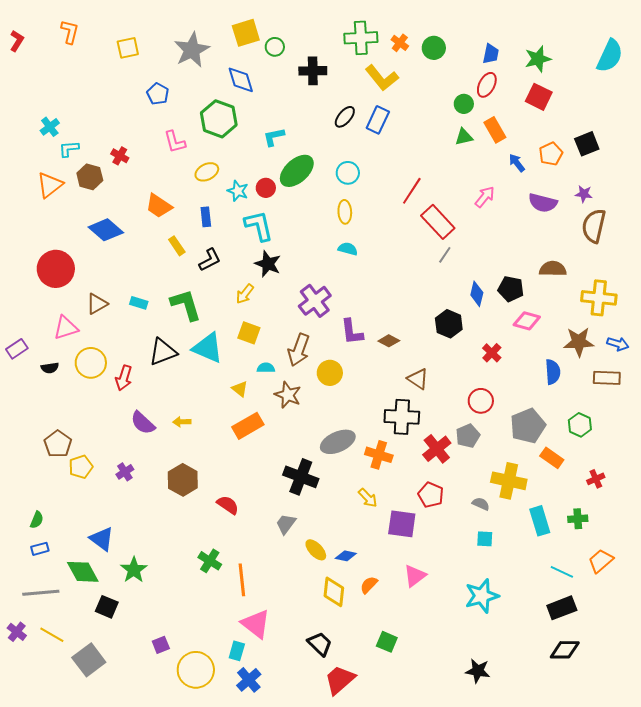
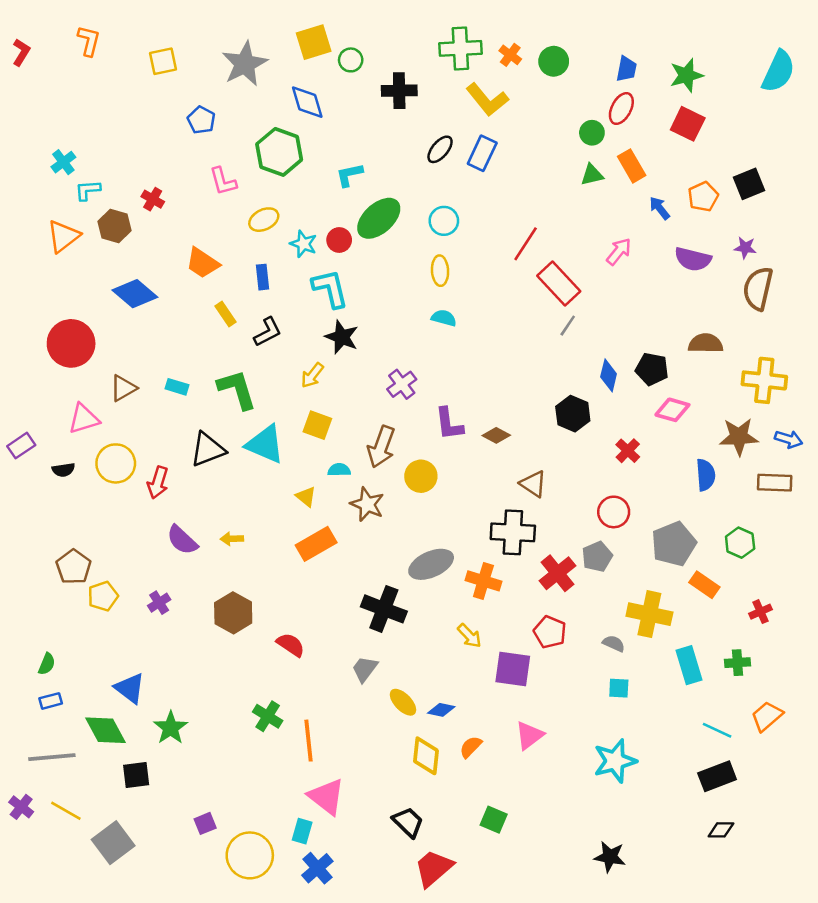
purple cross: (315, 301) -> (402, 384), size x0.7
black square: (107, 607) -> (136, 775), turned -30
black diamond: (565, 650) -> (721, 830), size x0.7

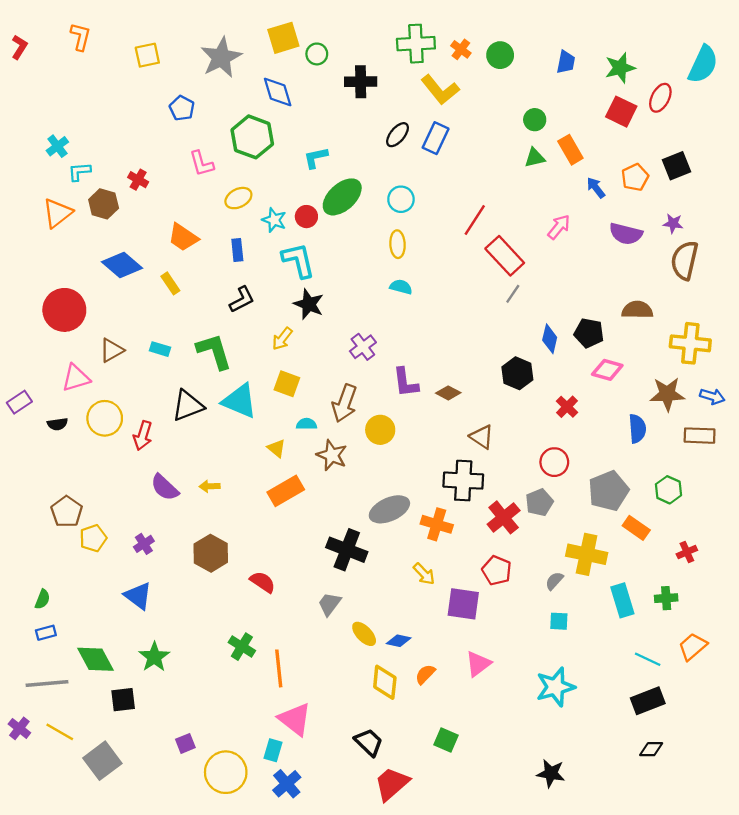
red ellipse: (621, 108) -> (660, 98), moved
yellow rectangle: (226, 314) -> (170, 283), moved
gray semicircle: (614, 643) -> (554, 581), turned -72
blue triangle: (130, 688) -> (138, 596), moved

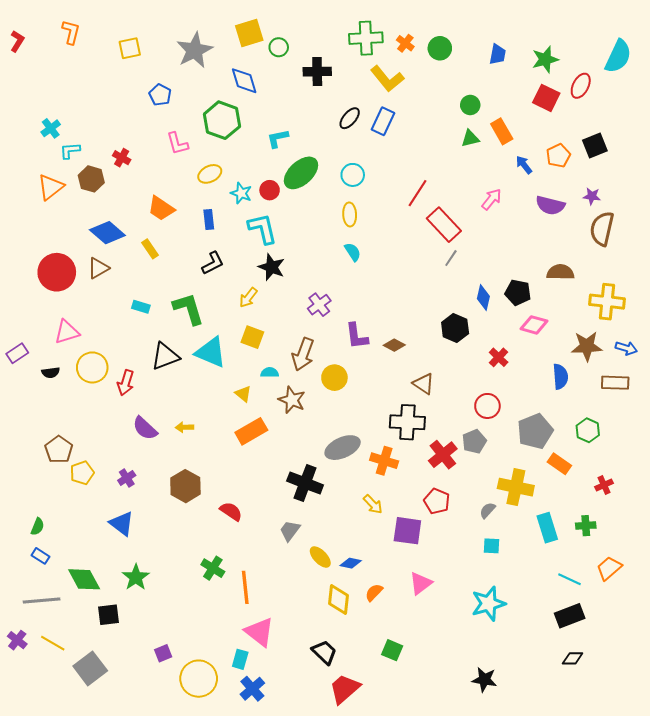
cyan semicircle: (401, 287) -> (353, 252), turned 42
brown triangle: (112, 350) -> (98, 268), moved
blue rectangle: (46, 633) -> (41, 556), turned 48

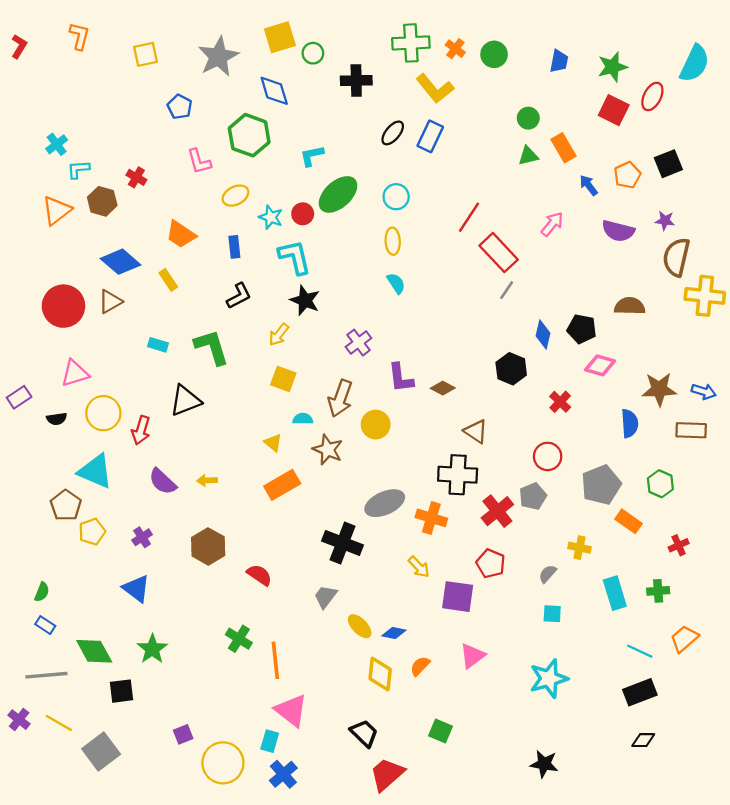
yellow cross: (607, 302) -> (705, 296), moved
cyan triangle: (211, 352) -> (95, 471), moved
yellow cross: (516, 487) -> (579, 548), size x0.6

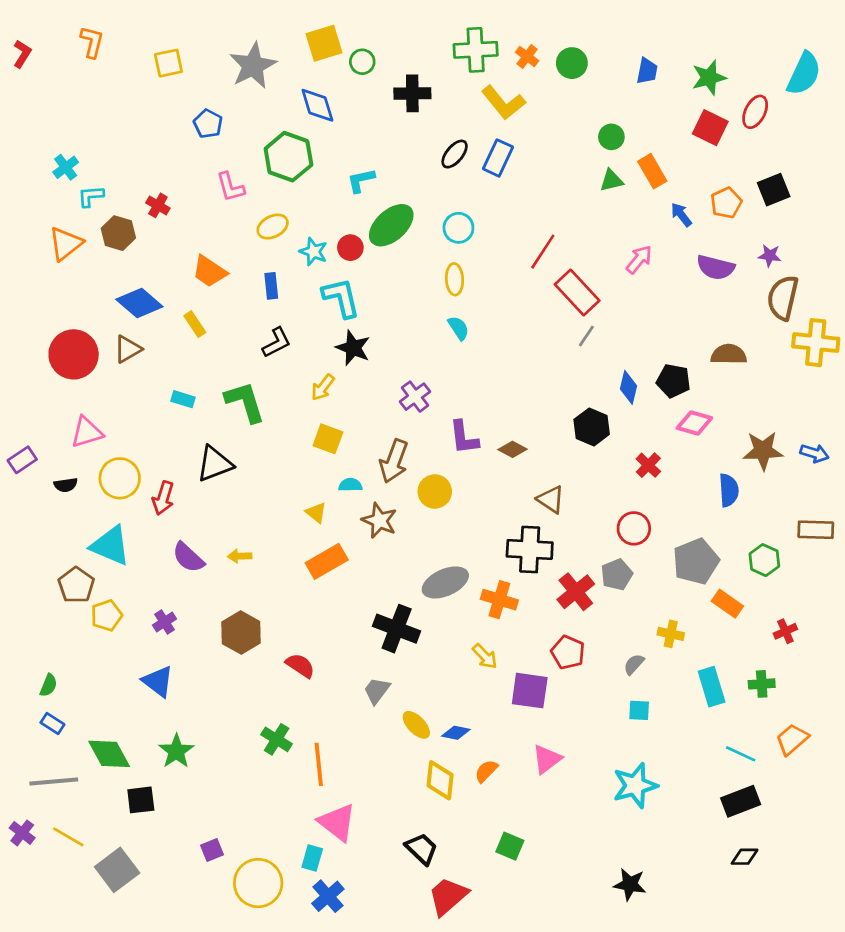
brown rectangle: (691, 430) -> (816, 530), moved

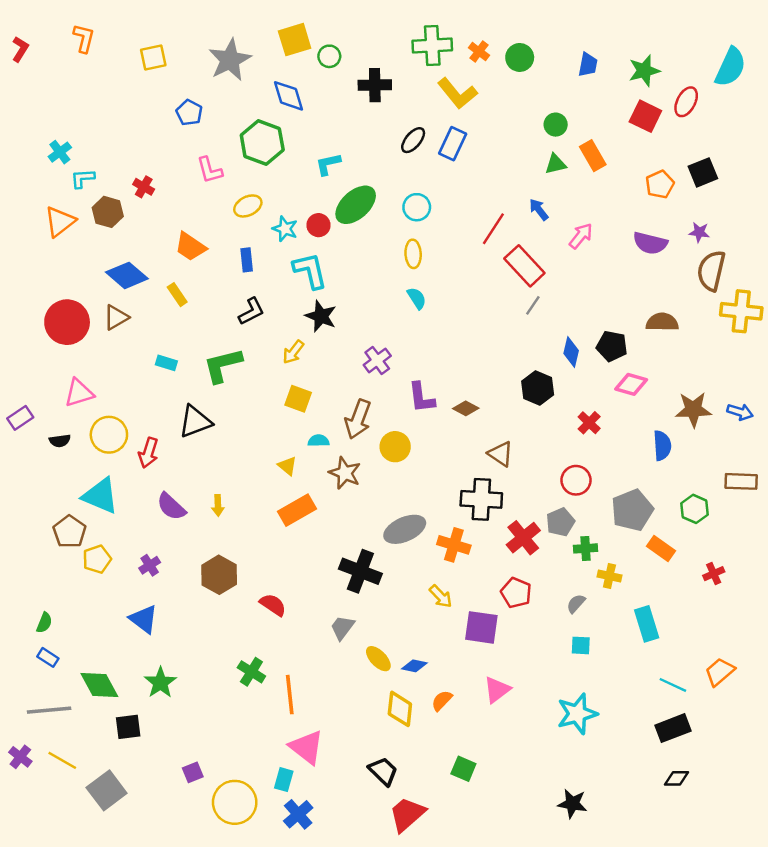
blue arrow: (681, 215) -> (539, 210), moved
green L-shape: (245, 402) -> (223, 365), turned -87
yellow arrow: (240, 556) -> (218, 505), turned -90
green cross: (762, 684) -> (586, 548), moved

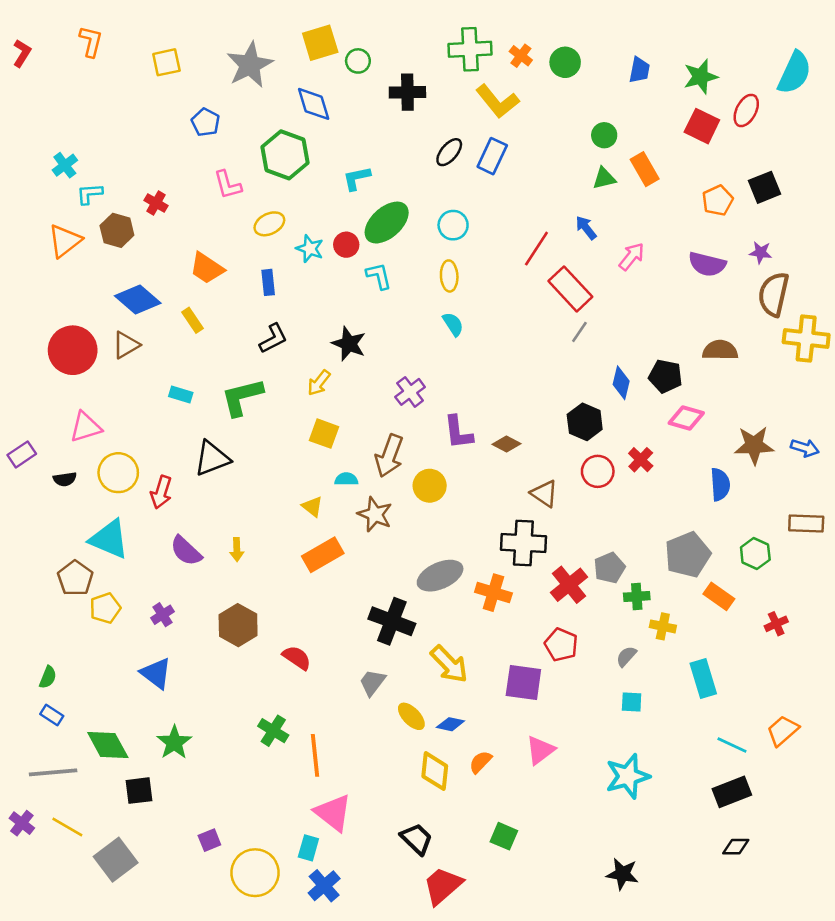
cyan L-shape: (310, 271) -> (379, 276), moved, size x0.7
red circle: (576, 480) -> (598, 471), moved
yellow arrow: (441, 596) -> (449, 664), moved, size x1.5

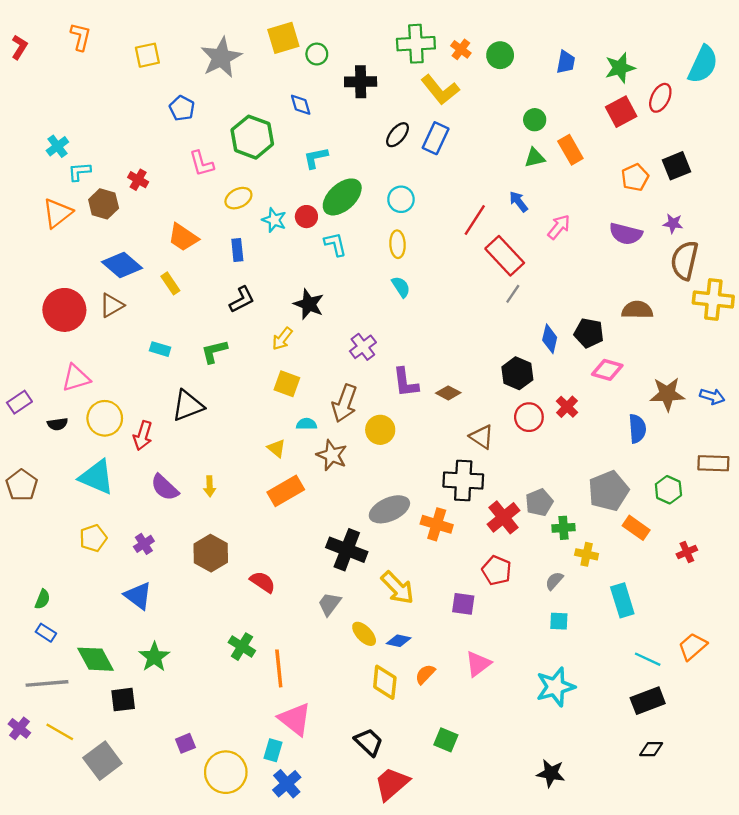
blue diamond: (314, 104) -> (301, 105), moved, size x0.7
red square: (702, 126) -> (621, 112), turned 36
green L-shape: (242, 397) -> (214, 351), size x0.7
brown pentagon: (75, 578) -> (22, 485), moved
purple square: (523, 682) -> (463, 604), size x0.7

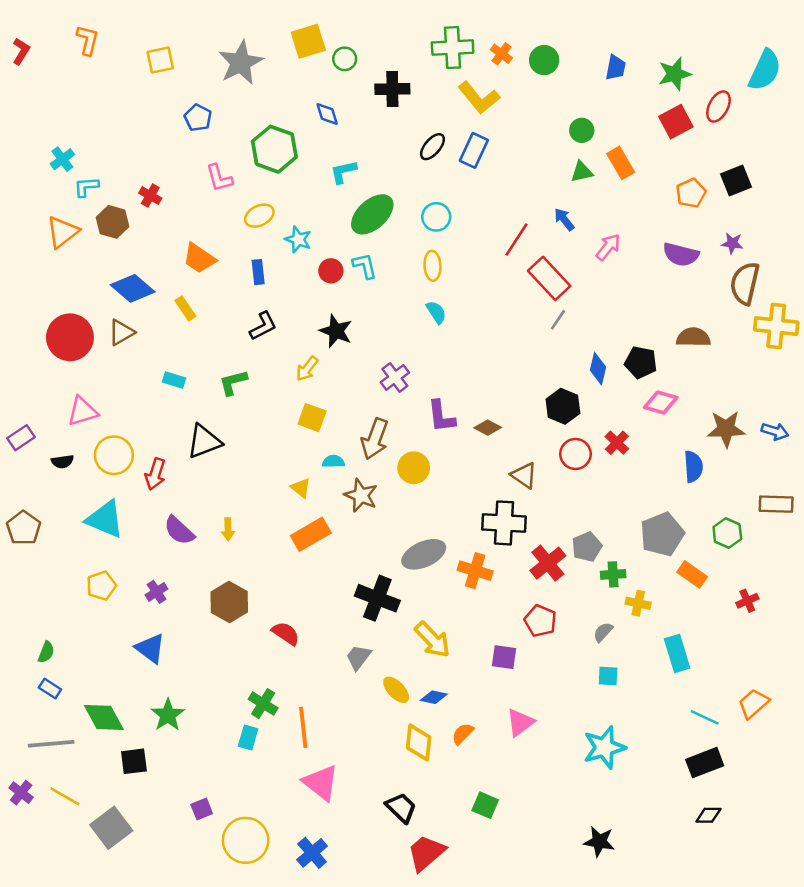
red circle: (306, 217) -> (331, 271), moved
cyan rectangle: (273, 750) -> (248, 737), moved

